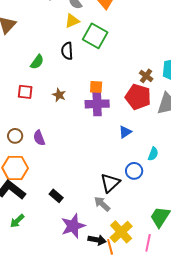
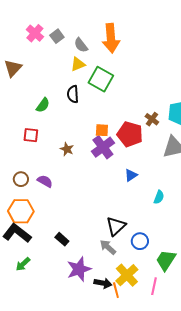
brown star: (59, 95) -> (67, 149), moved
red pentagon: (138, 97) -> (130, 134), moved
purple cross: (97, 104) -> (103, 147), turned -35
purple semicircle: (39, 138) -> (45, 181), turned 140
blue circle: (134, 171) -> (140, 241), moved

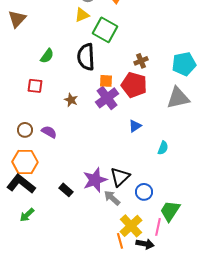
black semicircle: (73, 94) -> (86, 57), moved, size x1.5
brown cross: (152, 119) -> (141, 61), moved, turned 32
purple star: (79, 269) -> (95, 180), moved
black arrow: (103, 283) -> (145, 244), moved
pink line: (154, 286) -> (158, 227), moved

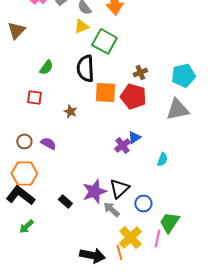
orange square: (106, 81) -> (105, 92), size x1.6
purple cross: (107, 98) -> (122, 145), moved, size x0.7
black arrow: (145, 244) -> (92, 255), moved, size x1.4

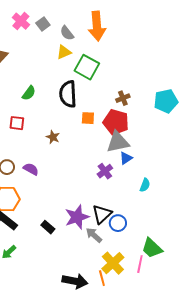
orange square: (105, 92) -> (88, 118), size x0.6
gray triangle: (177, 109) -> (118, 142), moved
blue triangle: (134, 137) -> (126, 158), moved
blue circle: (143, 203) -> (118, 223), moved
green trapezoid: (169, 222) -> (152, 248), turned -80

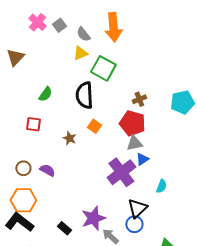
orange square: (88, 118) -> (94, 126), moved, turned 32
gray triangle: (118, 142) -> (134, 143), size x0.7
purple cross: (105, 171) -> (121, 172), size x1.8
black triangle: (102, 214) -> (137, 208), moved

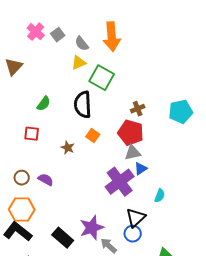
black rectangle: (64, 228) -> (63, 238), size x1.5

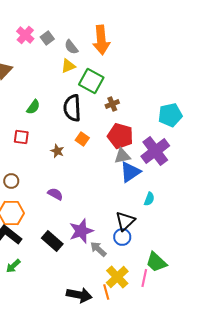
brown cross: (138, 109) -> (112, 104), moved
blue triangle: (141, 169) -> (130, 172), size x1.6
purple semicircle: (46, 180) -> (55, 194), moved
purple cross: (120, 182) -> (155, 151), moved

